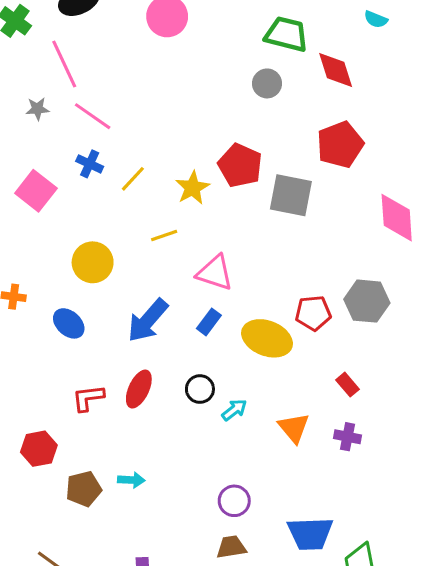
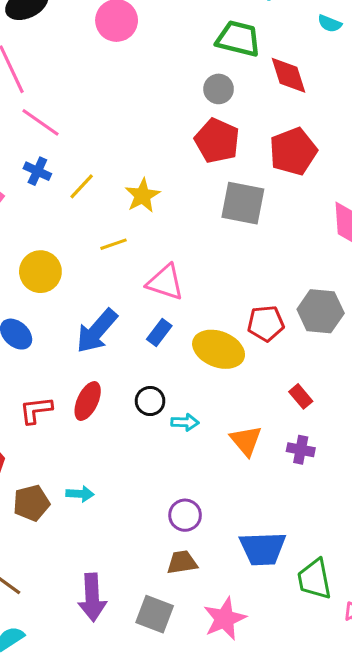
red pentagon: (240, 165) -> (217, 141), moved
cyan arrow: (234, 410) -> (185, 422), turned 40

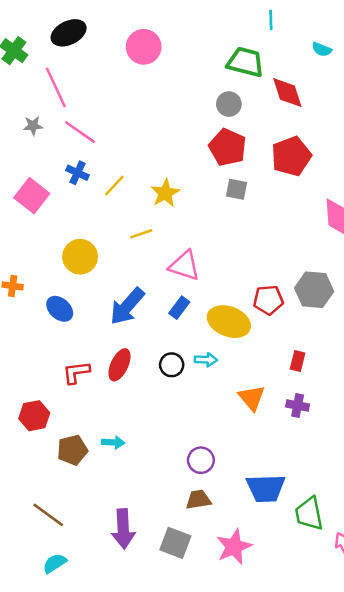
gray square: (243, 203) -> (237, 189), moved, size x0.6
red rectangle: (301, 396) -> (298, 361), turned 54
cyan arrow: (185, 422) -> (206, 360), moved

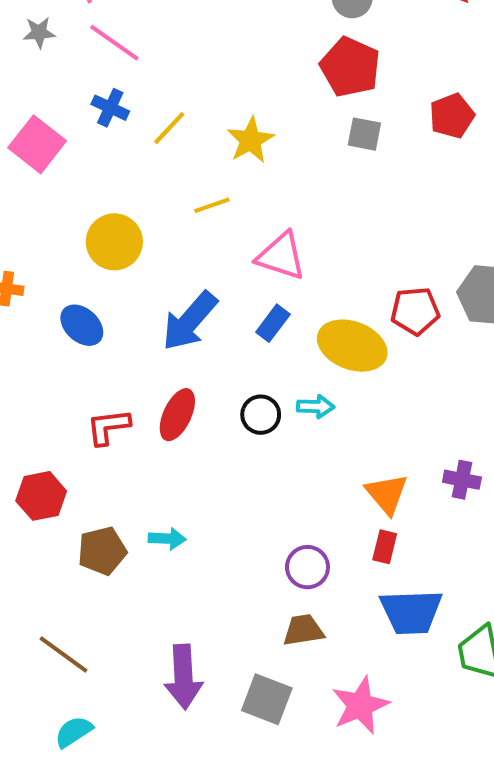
red pentagon: (291, 156) -> (452, 116), moved, size x0.7
red rectangle: (298, 361) -> (385, 547), moved
orange triangle: (252, 398) -> (387, 494), moved

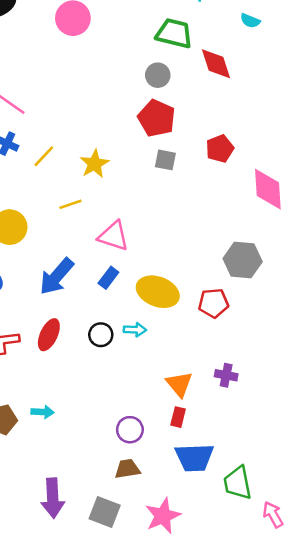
red pentagon: (415, 311) -> (213, 303), moved

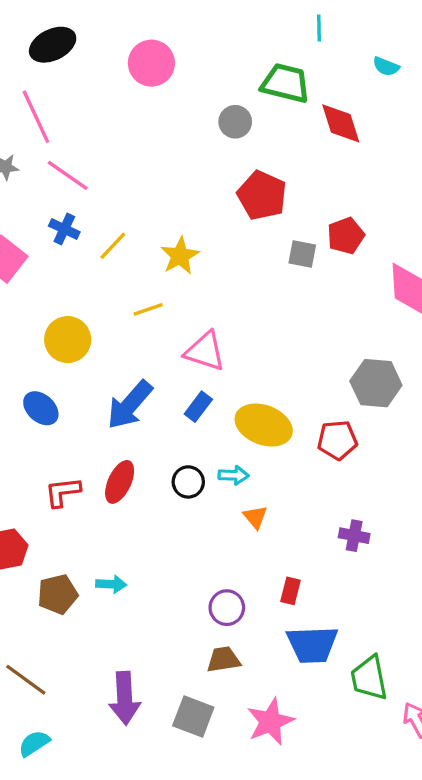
gray circle: (158, 75) -> (235, 122), moved
gray square: (165, 160) -> (302, 254), moved
orange triangle: (179, 384) -> (255, 517), moved, size x0.7

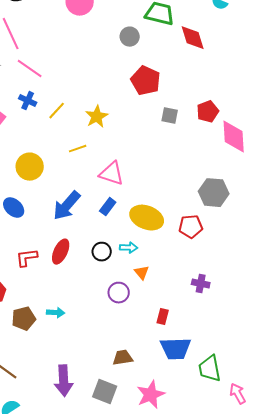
red pentagon: (346, 236) -> (208, 112), moved
purple circle: (227, 608) -> (119, 293), moved

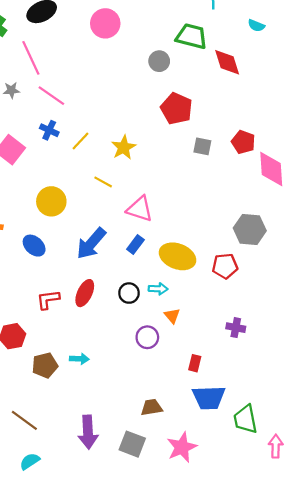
red pentagon: (208, 112) -> (243, 142), turned -30
yellow line: (78, 149) -> (103, 182), turned 48
pink arrow: (238, 394) -> (276, 446), turned 30

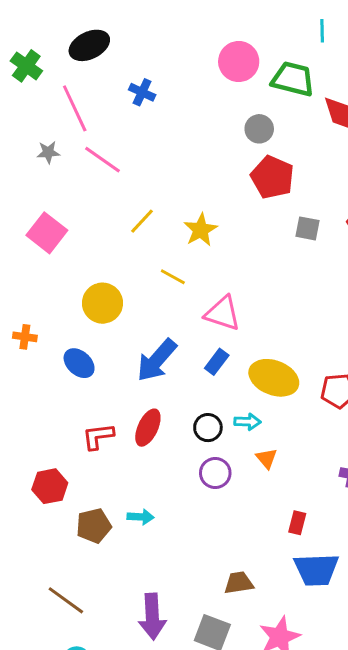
pink circle: (105, 23) -> (239, 61), moved
gray circle: (159, 61) -> (259, 129), moved
blue cross: (49, 130) -> (142, 92), moved
purple circle: (147, 337) -> (215, 473), moved

